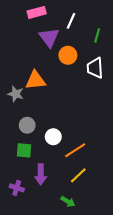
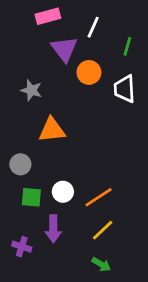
orange triangle: (36, 80) -> (52, 130), moved
gray star: (16, 94) -> (31, 90), moved
gray circle: (27, 125) -> (20, 164), moved
white circle: (53, 137) -> (63, 192), moved
green arrow: (68, 201) -> (101, 264), moved

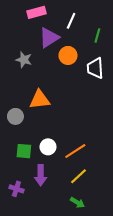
purple triangle: (64, 49) -> (49, 38), turned 35
gray star: (31, 90) -> (24, 60), moved
gray circle: (20, 164) -> (15, 116), moved

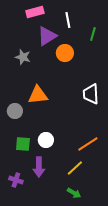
white line: (71, 21) -> (68, 20), turned -35
white trapezoid: (95, 68) -> (91, 94), moved
orange line: (75, 151) -> (88, 144), moved

